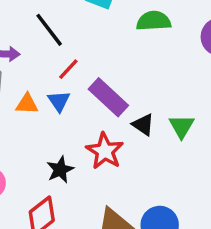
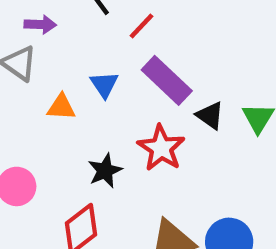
red line: (68, 69) -> (141, 26), moved
orange triangle: (27, 104) -> (61, 107), moved

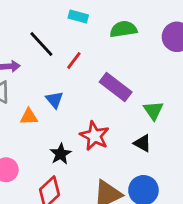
purple rectangle: (167, 80) -> (116, 87), moved
black triangle: (210, 115) -> (143, 143), moved

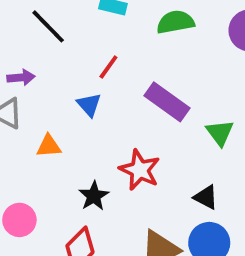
black line: (41, 44) -> (48, 26), moved
blue triangle: (54, 100) -> (89, 105), moved
black triangle: (143, 143) -> (206, 197), moved

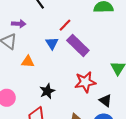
purple rectangle: (167, 102) -> (78, 45), moved
red star: (140, 170) -> (85, 82), moved, turned 30

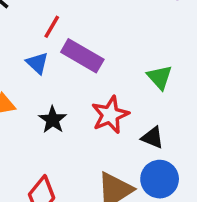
black star: (47, 91) -> (53, 120), moved

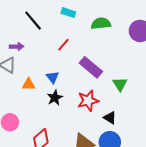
purple rectangle: (82, 56) -> (91, 67), moved
blue triangle: (37, 63) -> (53, 77), moved

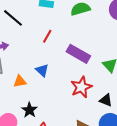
black star: (55, 98) -> (29, 110), moved

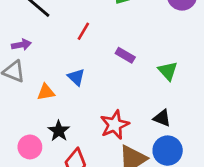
purple rectangle: (78, 54) -> (125, 55), size x0.6
red star: (81, 87) -> (115, 125), moved

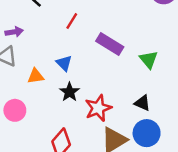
purple rectangle: (125, 55) -> (110, 44), size x1.5
black star: (59, 131) -> (69, 92), moved
pink circle: (30, 147) -> (15, 110), moved

